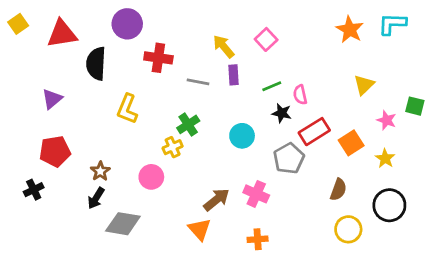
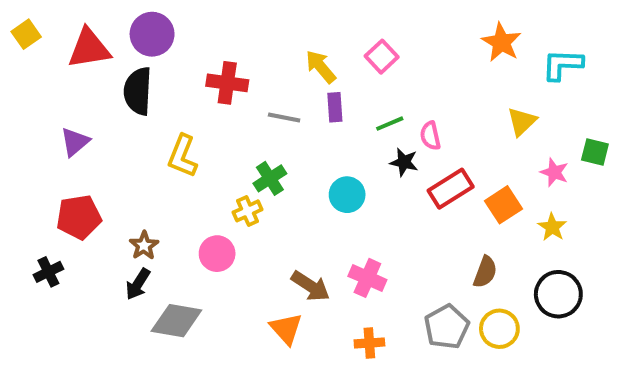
purple circle: (127, 24) -> (152, 34), moved
cyan L-shape: (392, 24) -> (562, 65), moved
gray pentagon: (289, 158) -> (447, 327), moved
brown arrow: (216, 200) -> (310, 286), turned 72

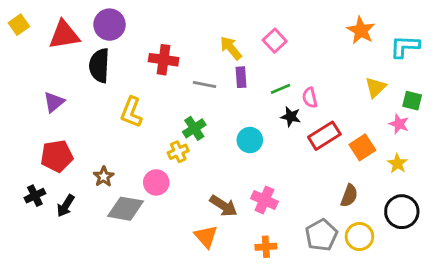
green square: (595, 152) -> (412, 101), moved
black arrow: (138, 284) -> (66, 206), moved
gray diamond: (176, 321) -> (126, 209), moved

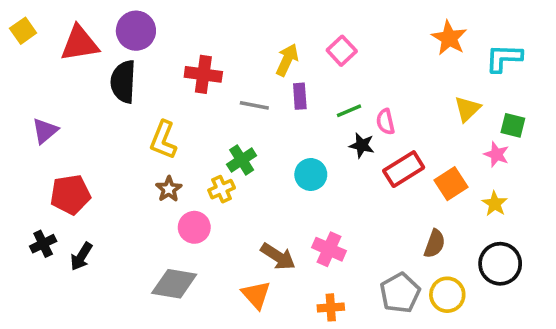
yellow arrow: (231, 48) -> (287, 60), turned 65
purple triangle: (54, 102) -> (45, 131), moved
brown star: (104, 177) -> (169, 189), moved
gray diamond: (126, 209) -> (174, 284), moved

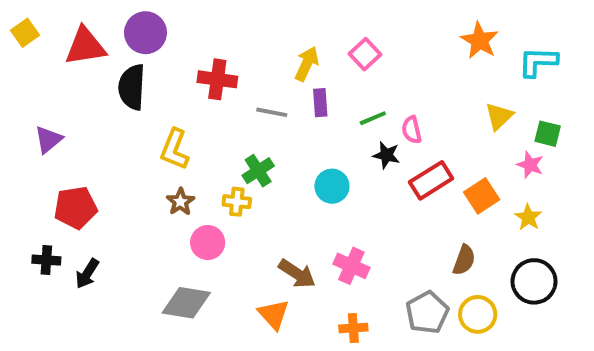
yellow cross: (222, 189) -> (237, 202), turned 30
black cross: (43, 244) -> (46, 260), turned 30

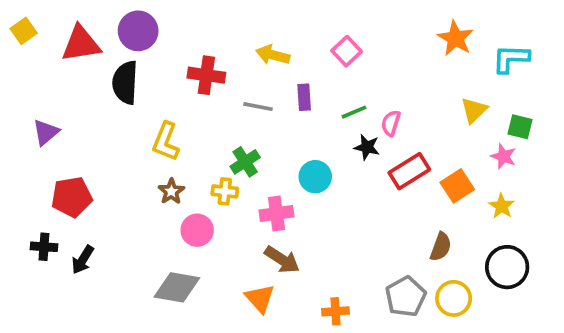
yellow arrow: (307, 64) -> (273, 55), moved, turned -100
pink semicircle: (412, 130) -> (391, 123), turned 30
pink cross: (351, 266) -> (276, 214), moved, turned -32

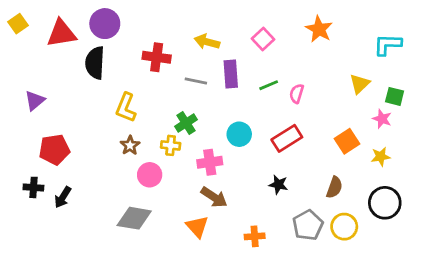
orange star: (455, 38) -> (319, 29), moved
purple rectangle: (304, 97) -> (231, 74), size x1.4
black star: (367, 147) -> (278, 185), moved
red rectangle: (409, 171) -> (287, 138), moved
yellow star: (502, 206) -> (381, 157), turned 30

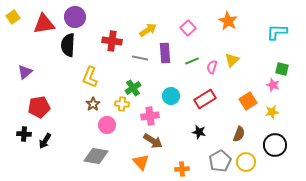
yellow arrow: (207, 42) -> (148, 30), turned 132
yellow triangle: (360, 84) -> (232, 60), moved

